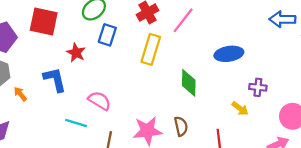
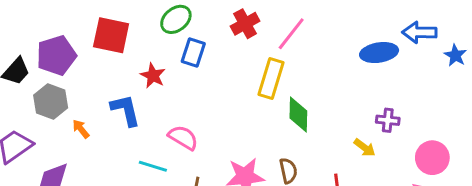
yellow rectangle: (151, 49) -> (271, 78), moved
blue ellipse: (229, 54) -> (379, 53), moved

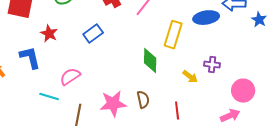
blue rectangle: (193, 53) -> (93, 34), moved, turned 36
yellow rectangle: (271, 78) -> (173, 35), moved
pink semicircle: (183, 138) -> (70, 77), turned -65
yellow arrow: (365, 148) -> (190, 77), moved

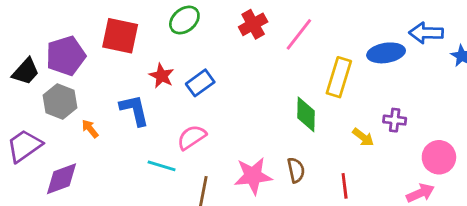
blue rectangle: (93, 34) -> (200, 83), moved

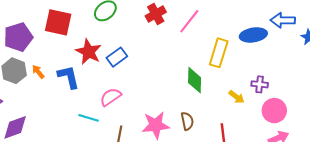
red star: (162, 76) -> (89, 52), size x1.4
orange arrow: (90, 129) -> (38, 72), moved
pink circle: (439, 157) -> (274, 111), moved

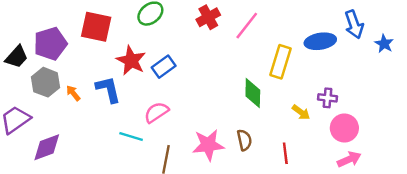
blue arrow: (283, 20) -> (354, 24), turned -110
orange arrow: (38, 72) -> (73, 93), moved

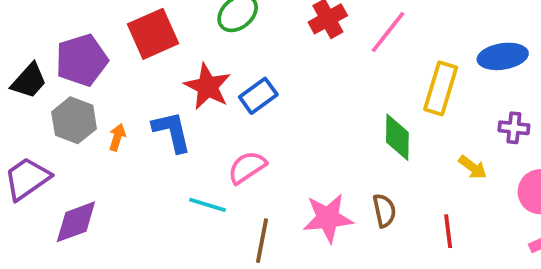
red square: (96, 27) -> (153, 34), turned -36
orange arrow: (73, 93) -> (117, 137), turned 56
purple cross: (327, 98) -> (514, 128), moved

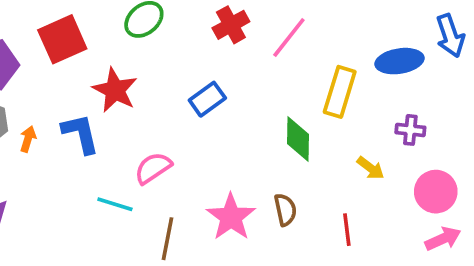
blue rectangle: (258, 96) -> (207, 99), moved
pink star: (328, 218) -> (231, 217), turned -30

